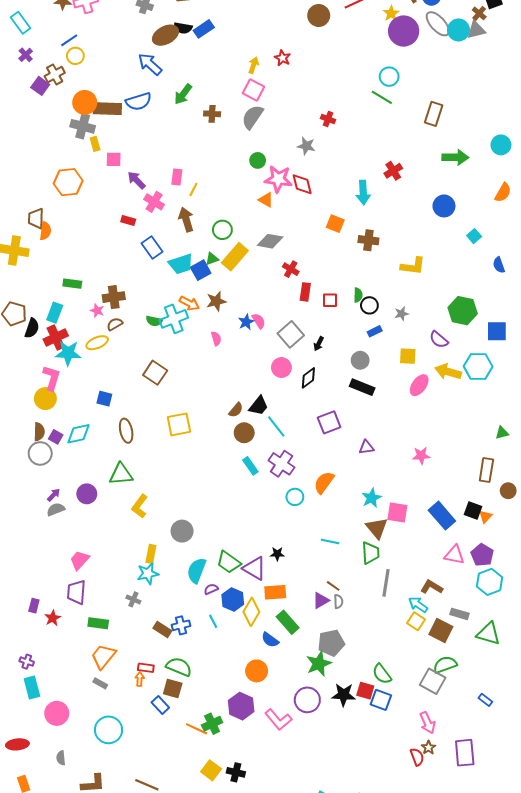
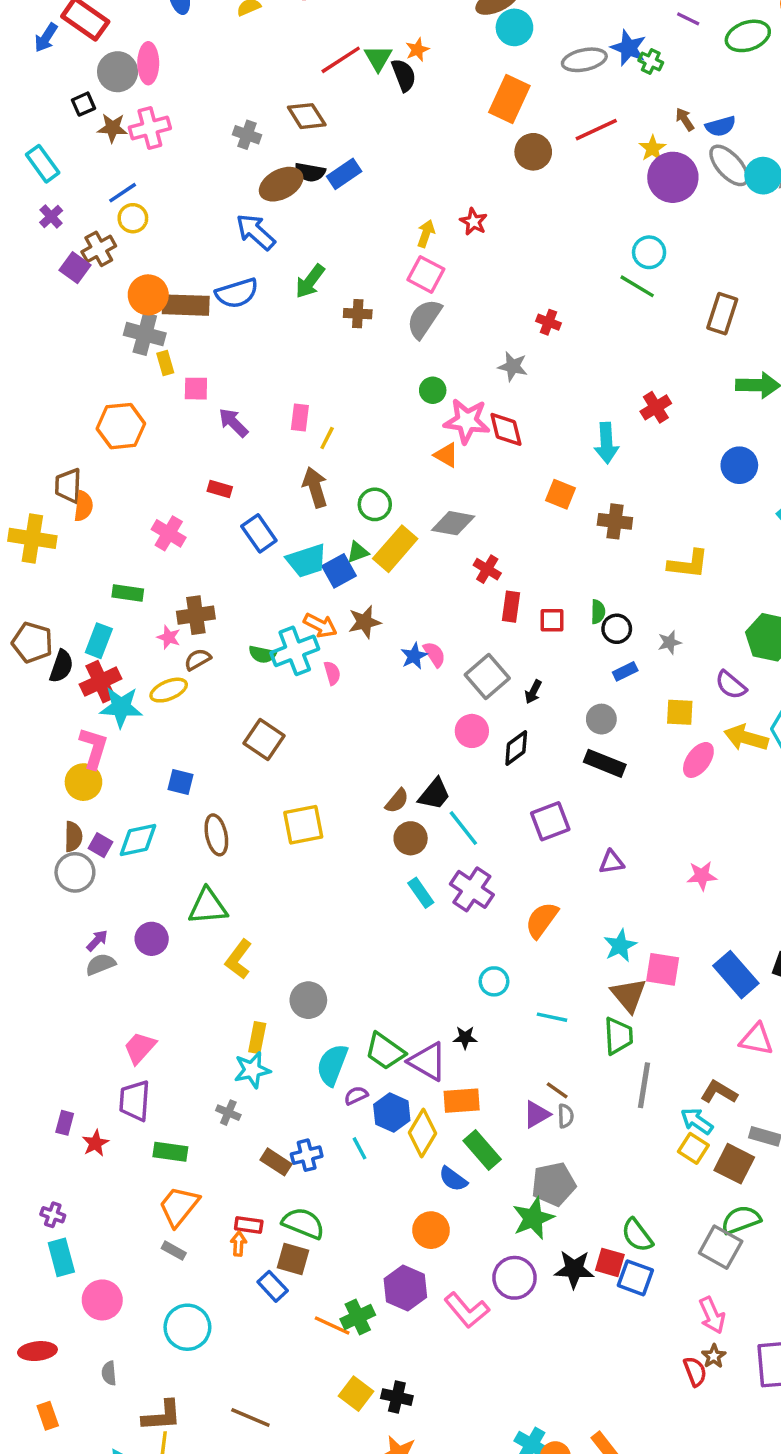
pink cross: (154, 202) -> (169, 533), moved
pink semicircle: (216, 339) -> (332, 673), moved
cyan circle: (295, 497) -> (494, 981), moved

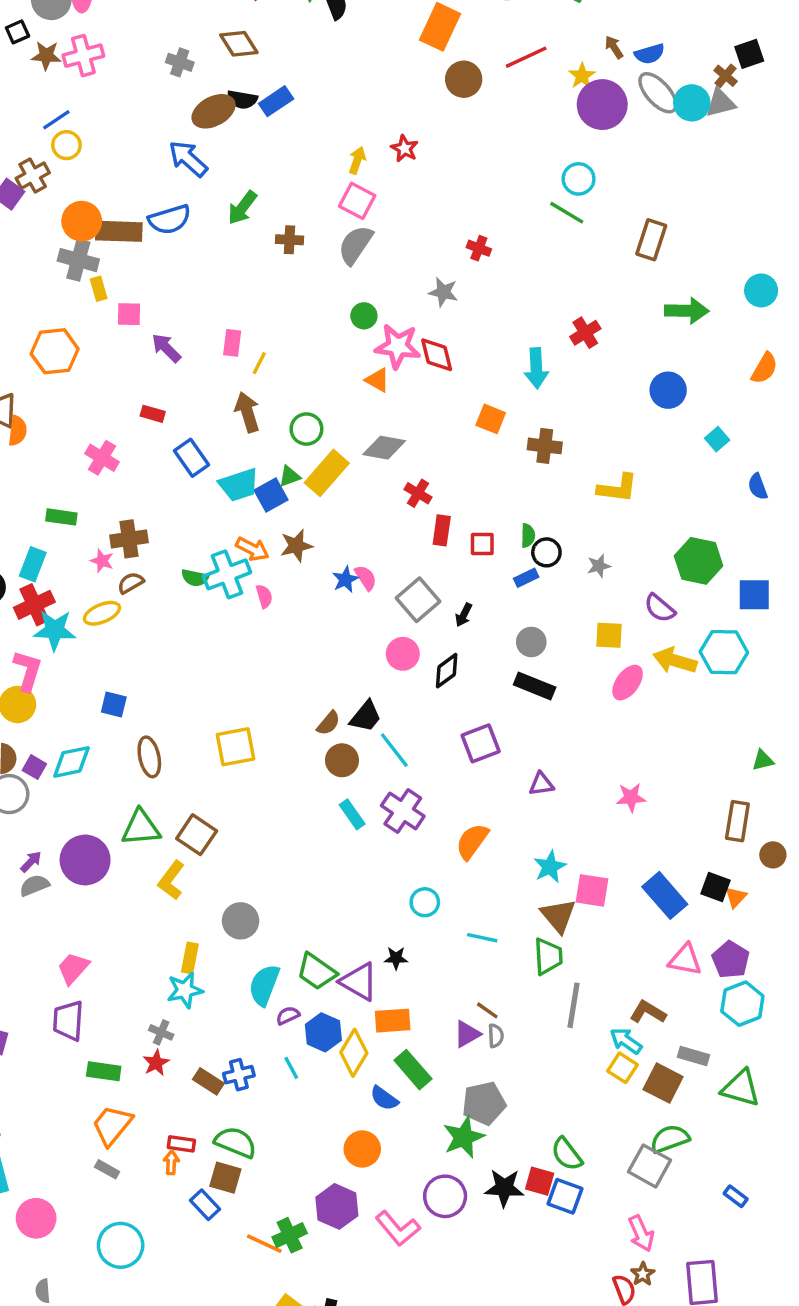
blue rectangle: (625, 671) -> (526, 578), moved
brown square: (264, 739) -> (197, 835), moved
purple circle: (152, 939) -> (85, 860), size x1.5
red star: (95, 1143) -> (156, 1063), moved

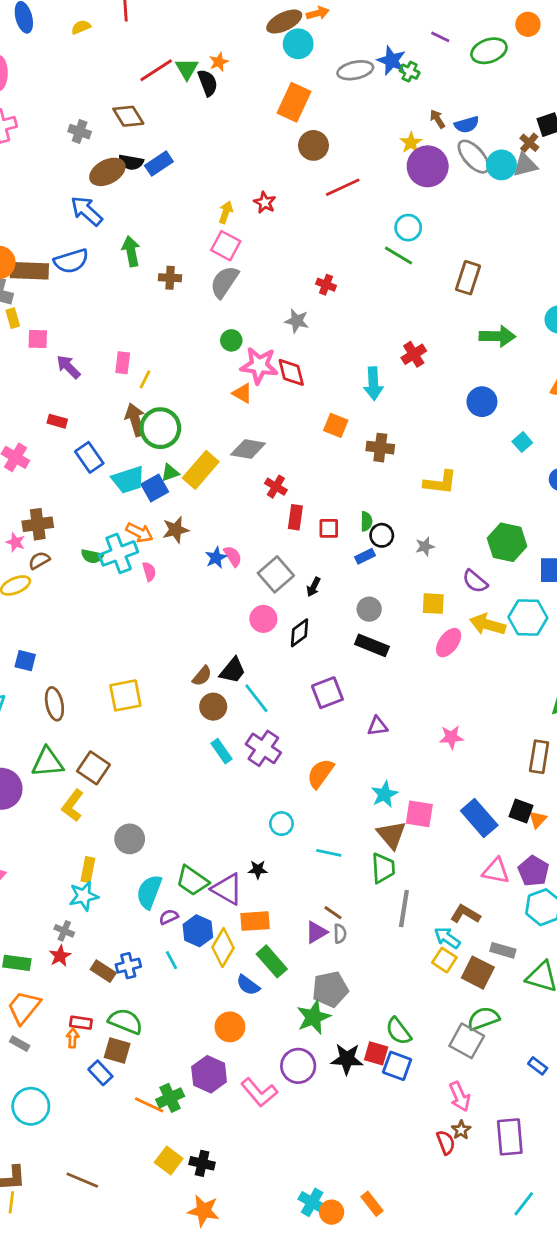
red line: (526, 57) -> (343, 187), moved
green arrow: (242, 208) -> (131, 251), turned 132
green circle: (306, 429) -> (160, 428), moved, size x1.5

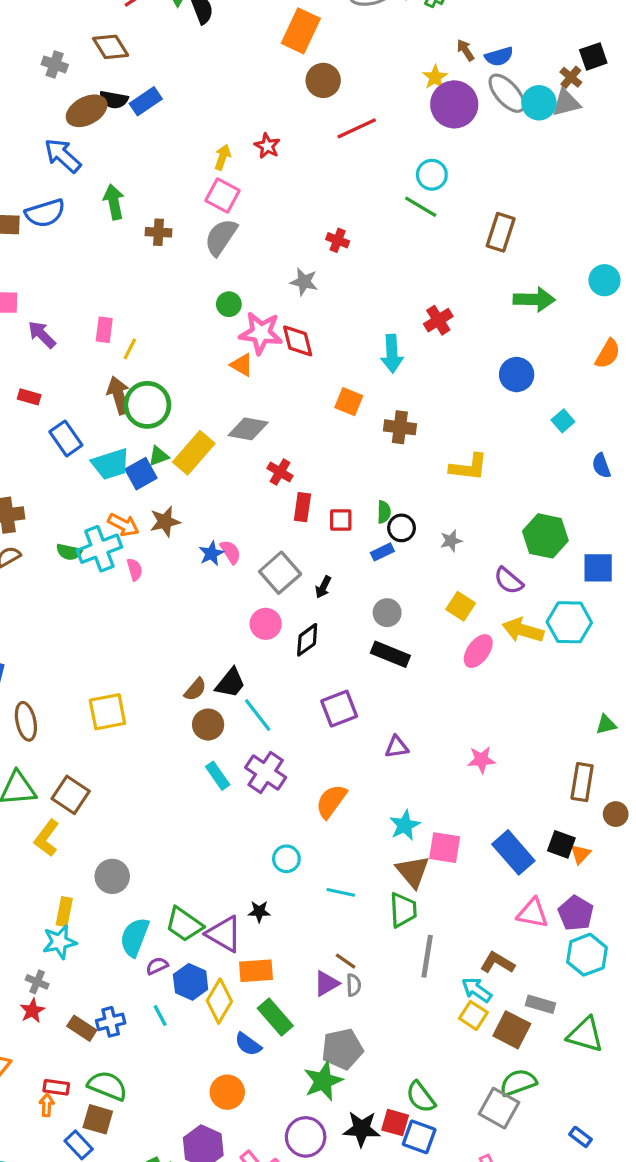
yellow square: (433, 604) -> (461, 606), turned 30

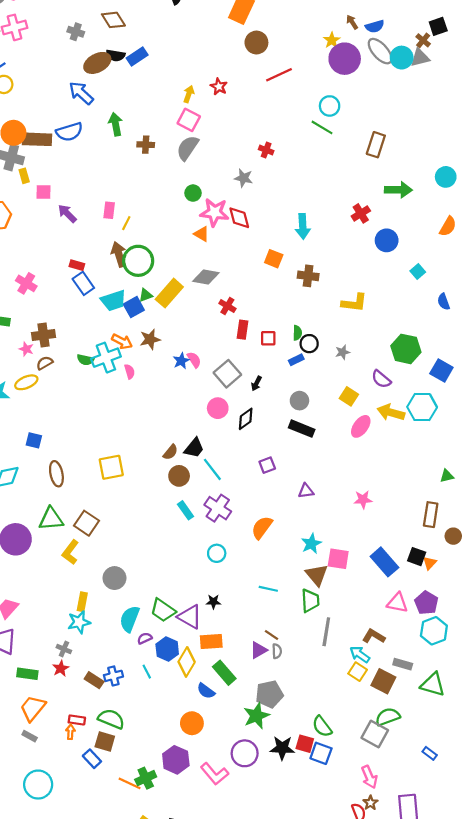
red cross: (438, 320) -> (361, 213), moved
red rectangle: (29, 397) -> (77, 265), moved
blue square: (598, 568) -> (441, 370), turned 30
purple square: (339, 709) -> (267, 465), size x0.7
cyan circle: (286, 859) -> (217, 553), moved

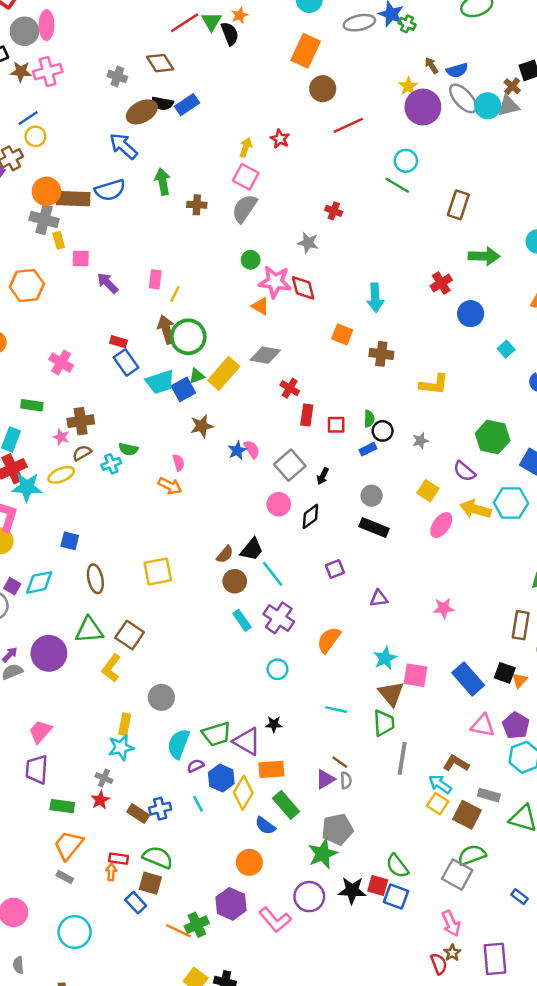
orange arrow: (122, 341) -> (170, 486), moved
cyan cross: (106, 358) -> (111, 464), moved, size x0.6
green trapezoid: (163, 610) -> (216, 734), turned -52

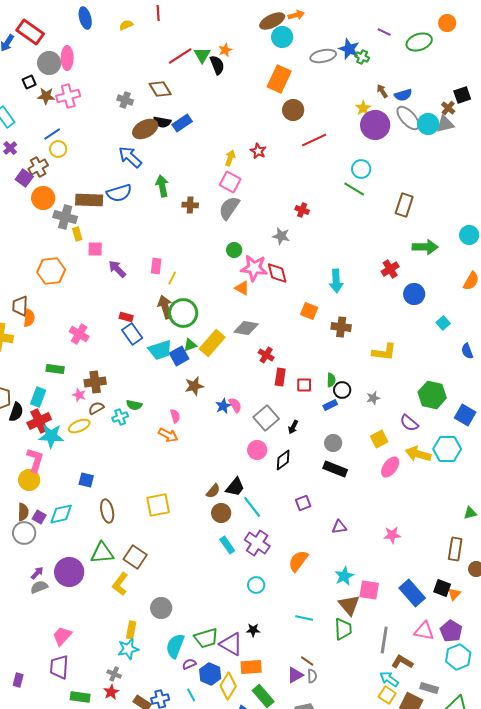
orange circle: (46, 191) -> (43, 198), moved
yellow square: (428, 491) -> (379, 439), turned 30
gray line: (402, 758) -> (384, 640), moved

